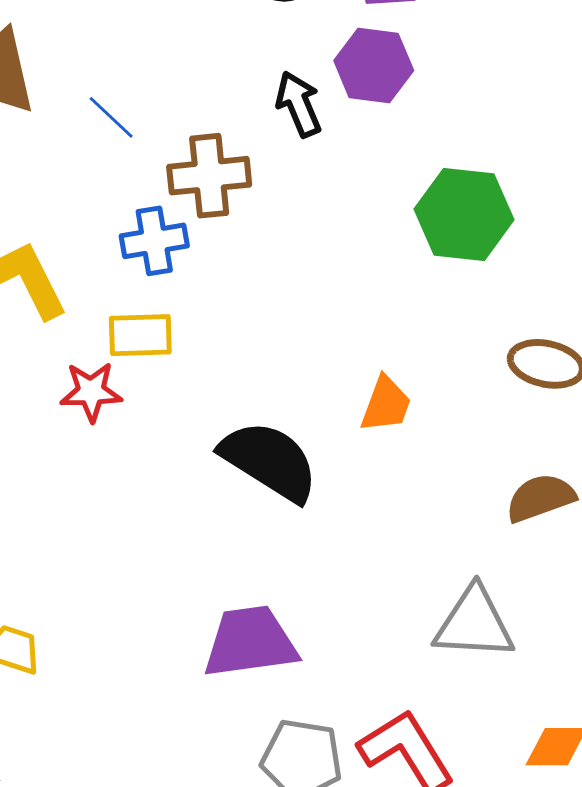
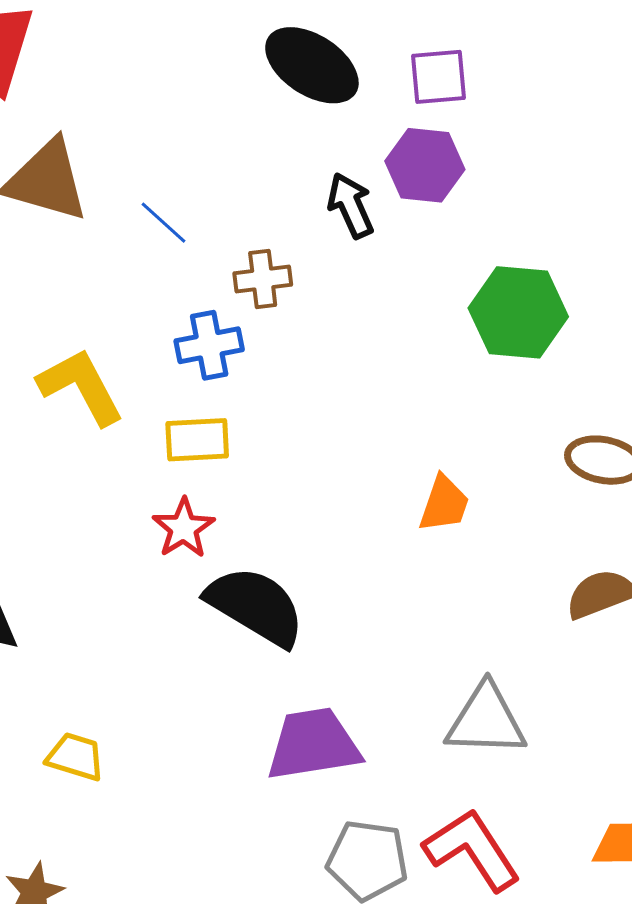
brown cross: (209, 176) -> (263, 279), size x0.7
red star: (91, 392) -> (184, 528), moved, turned -30
black semicircle: (269, 461) -> (256, 606), moved
gray triangle: (474, 623) -> (486, 720), moved

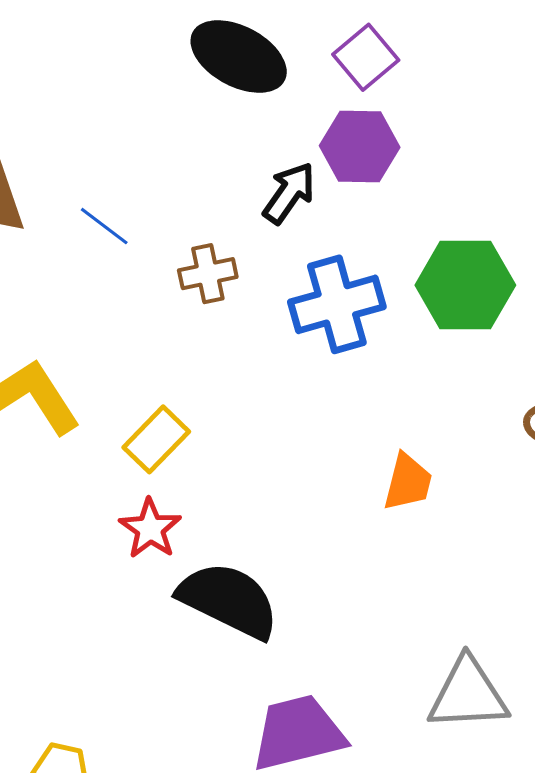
purple square: (439, 77) -> (366, 57), turned -30
black arrow: (351, 205) -> (289, 193), turned 64
blue cross: (209, 345) -> (337, 304), moved, size x1.4
yellow rectangle: (197, 440) -> (156, 439), turned -38

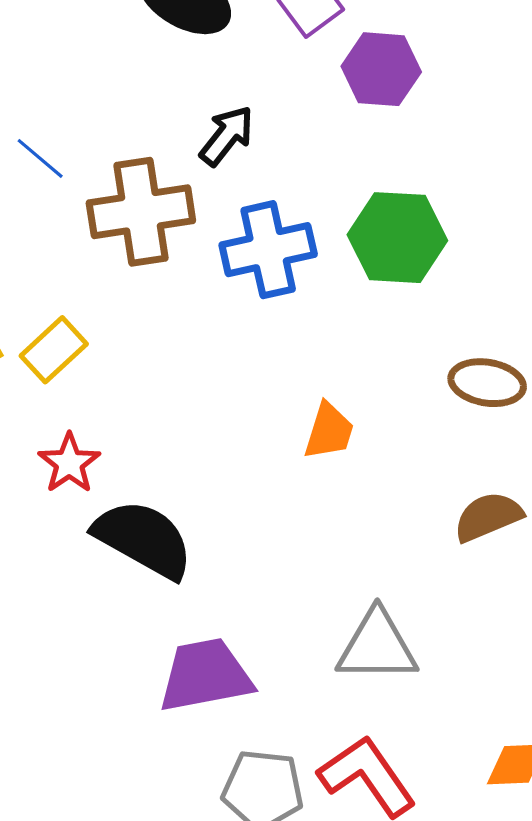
purple hexagon: (360, 147) -> (381, 69), moved
brown cross: (208, 274) -> (141, 212), size x1.8
yellow rectangle: (156, 439) -> (54, 350), moved

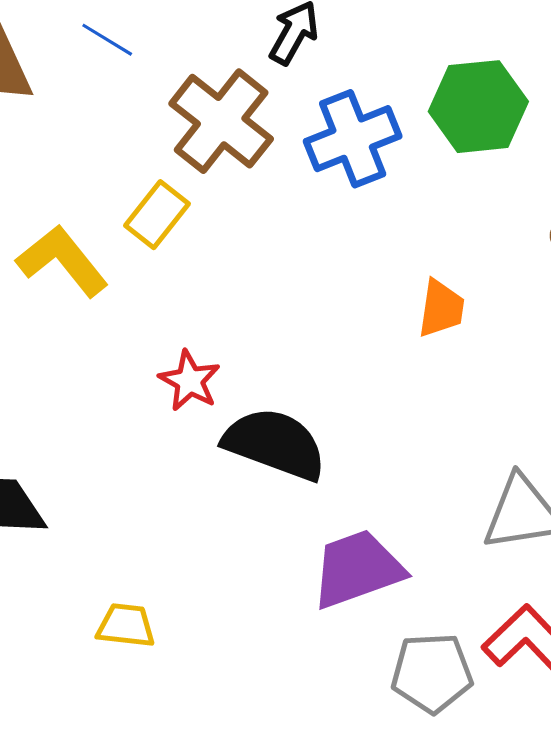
blue line: (40, 158) -> (107, 40), moved
brown cross: (141, 212) -> (221, 121), turned -34
yellow rectangle: (54, 350) -> (157, 215), moved

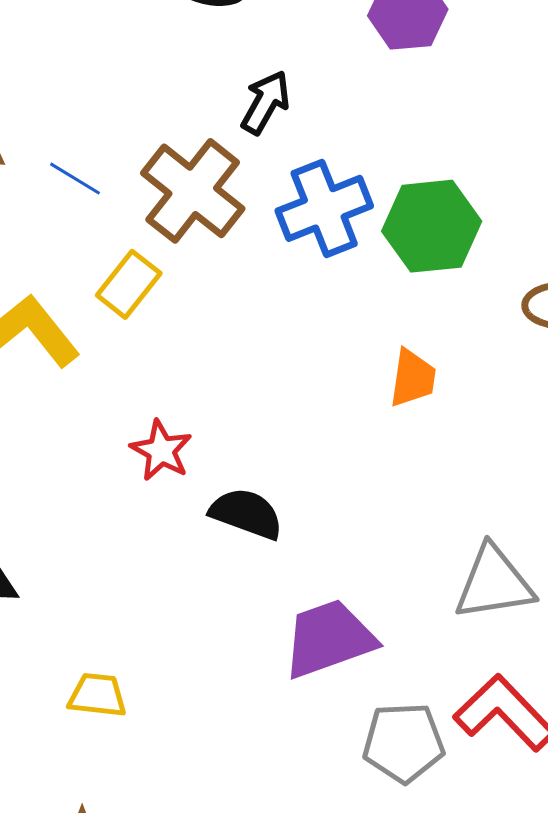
blue line: (107, 40) -> (75, 179), moved
green hexagon: (478, 107) -> (432, 226), moved
black semicircle: (275, 444) -> (246, 514), size x0.7

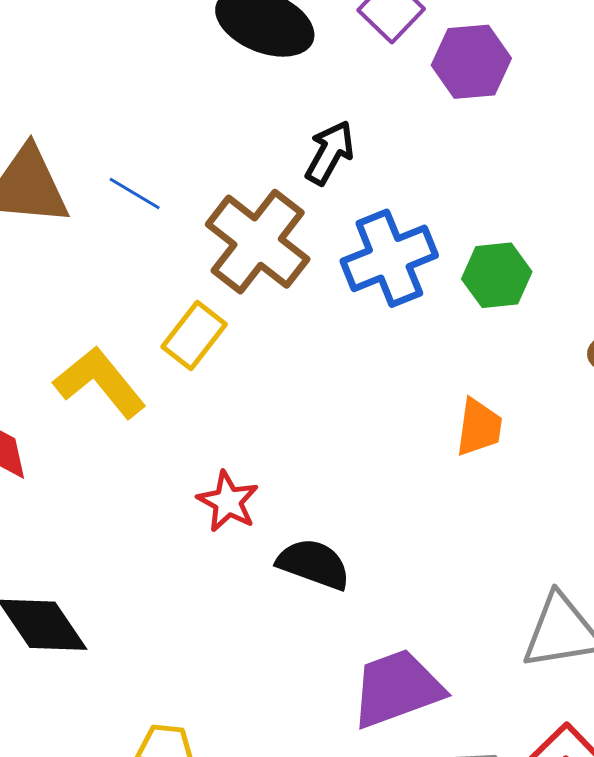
blue line: (75, 179) -> (135, 194), moved
green hexagon: (432, 226) -> (497, 275), size x0.7

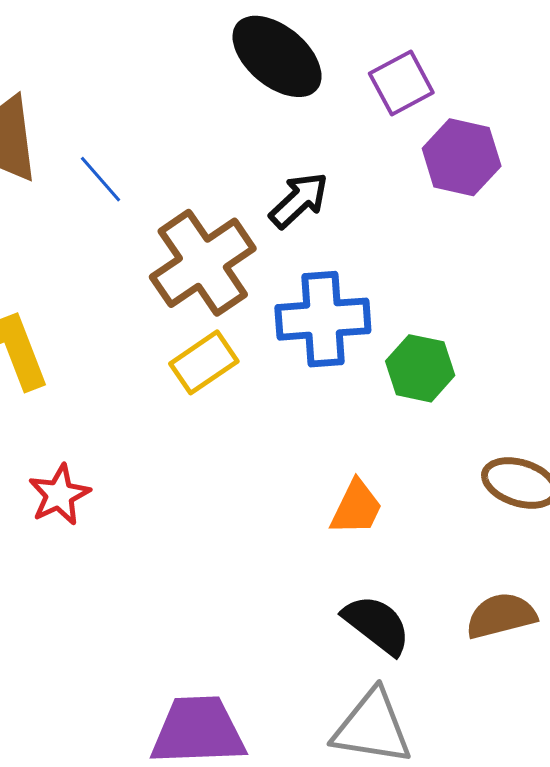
yellow rectangle: (194, 336) -> (204, 362), moved
red star: (228, 501) -> (59, 495), moved
black semicircle: (314, 564) -> (377, 625), moved

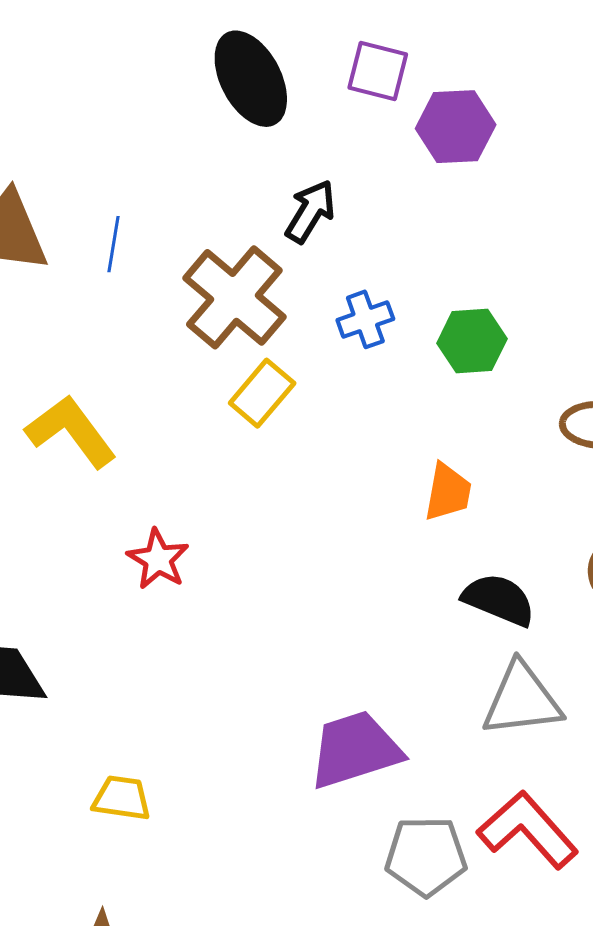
black ellipse: (277, 56) -> (251, 79), turned 38
purple square: (401, 83) -> (378, 71), turned -32
blue line: (101, 179) -> (114, 244), turned 66
blue cross: (323, 319) -> (365, 319), size x0.6

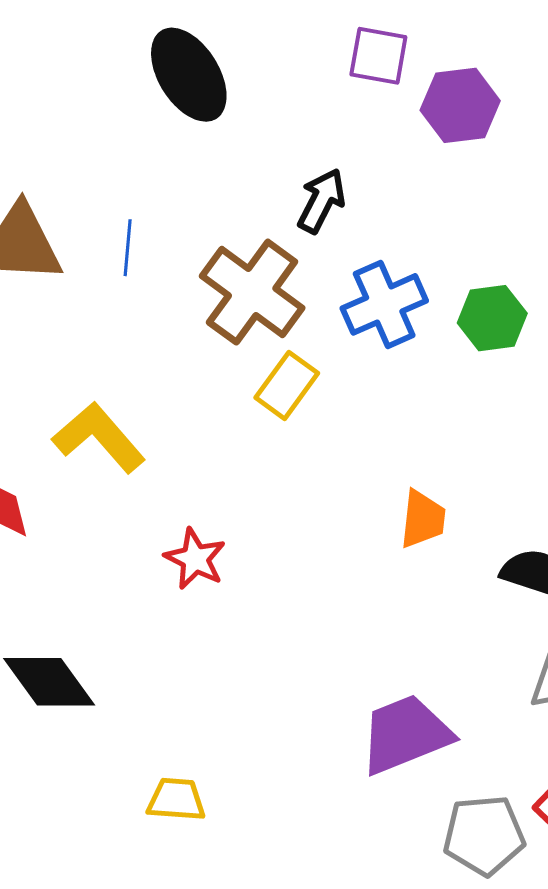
black ellipse: (251, 79) -> (189, 75), moved
blue cross: (365, 319) -> (384, 304), size x1.5
orange trapezoid: (448, 492) -> (423, 519), moved

